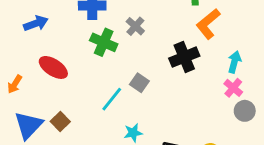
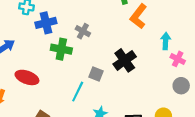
black cross: (184, 57) -> (125, 60), moved
pink cross: (233, 88) -> (178, 59), moved
gray circle: (245, 111) -> (181, 86), moved

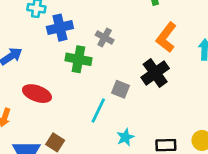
orange L-shape: (138, 16) -> (166, 37), moved

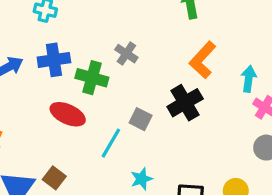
blue cross: (60, 28) -> (54, 60), moved
red ellipse: (37, 94) -> (68, 114), moved

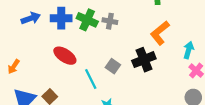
gray cross: (126, 54) -> (110, 21), turned -32
green cross: (92, 78) -> (87, 20), moved
cyan line: (111, 143) -> (91, 79), turned -66

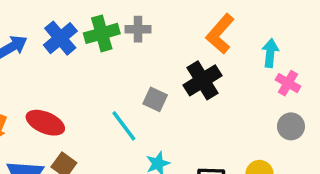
blue cross: (61, 18) -> (60, 38), turned -30
green cross: (87, 20) -> (102, 33), turned -30
red ellipse: (65, 56) -> (45, 123), moved

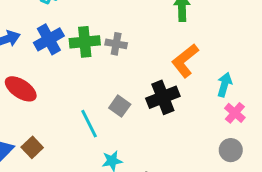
red ellipse: (45, 123) -> (21, 89), moved

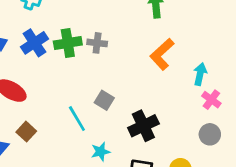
black cross: (163, 97) -> (143, 126), moved
brown square: (32, 147) -> (26, 132), moved

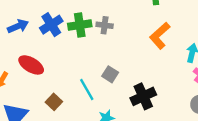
brown square: (26, 132) -> (54, 102), moved

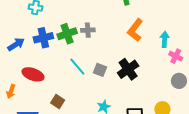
blue cross: (51, 25) -> (43, 38), turned 30
cyan line: (87, 90) -> (77, 67), moved
black cross: (143, 96) -> (128, 69), moved

